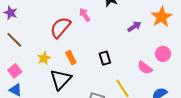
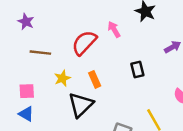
brown line: (14, 40) -> (40, 53), moved, turned -42
black rectangle: (105, 58) -> (137, 69), moved
pink square: (15, 71) -> (27, 91), turned 32

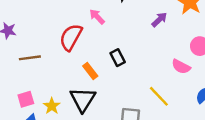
black rectangle: (137, 69) -> (118, 58), moved
yellow star: (62, 78) -> (52, 106), moved

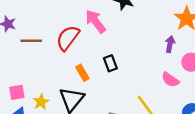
pink arrow: (97, 17) -> (95, 21), size x1.5
purple arrow: (159, 20) -> (170, 44), moved, turned -42
brown line: (30, 58) -> (31, 41), moved

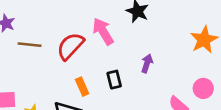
purple arrow: (170, 44) -> (147, 63), moved

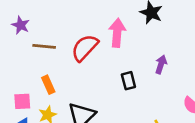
pink arrow: (103, 31) -> (117, 33), turned 36
orange rectangle: (82, 87) -> (48, 85), moved

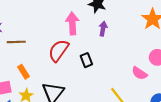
red semicircle: (85, 48) -> (59, 51), moved
purple arrow: (161, 64) -> (103, 29), moved

